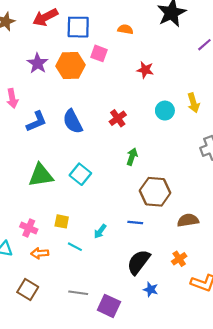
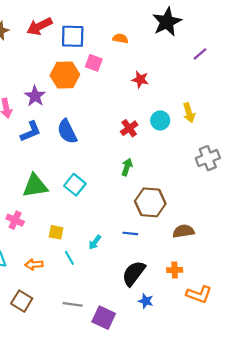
purple star: (38, 63) -> (35, 96), moved
red cross: (118, 118) -> (129, 128), moved
pink cross: (29, 228) -> (15, 220), moved
cyan line: (75, 247) -> (69, 258), turned 32
orange cross: (179, 259) -> (175, 270), turned 32

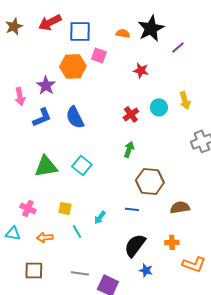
black star: (167, 22) -> (151, 28), moved
purple line: (200, 54) -> (178, 47), moved
pink cross: (15, 220) -> (28, 208), moved
brown square: (22, 301) -> (34, 270), turned -30

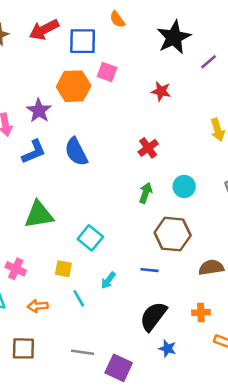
orange semicircle: (123, 33) -> (117, 19), moved, turned -136
cyan circle: (159, 107) -> (184, 186), moved
cyan square: (82, 165) -> (90, 238), moved

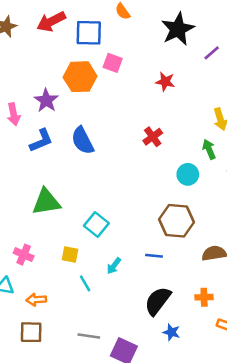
green arrow: (146, 193) -> (209, 149), moved, turned -42
orange arrow: (38, 306) -> (36, 300), moved

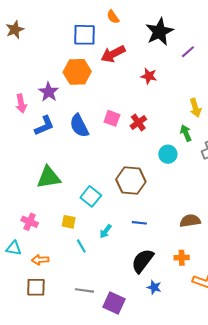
red arrow: (51, 22) -> (113, 54), moved
pink square: (113, 63) -> (112, 118), moved
brown hexagon: (176, 221) -> (131, 181), moved

